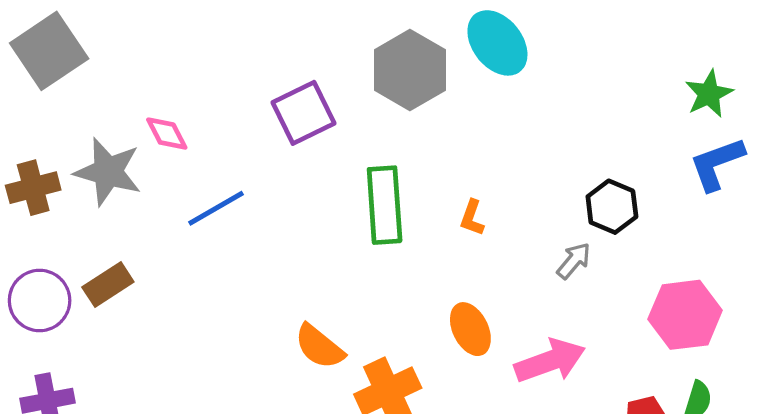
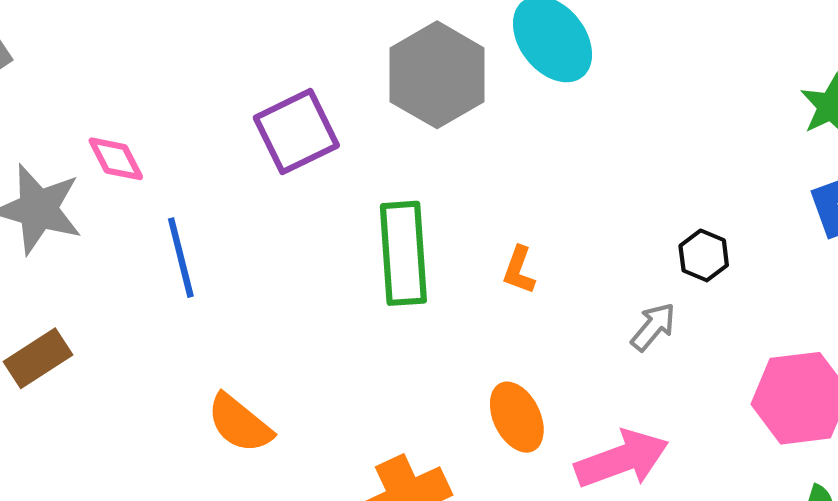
black hexagon: (612, 207) -> (704, 255), size x0.7
blue line: (216, 208) -> (181, 258), turned -74
orange semicircle: (319, 347) -> (240, 423), moved

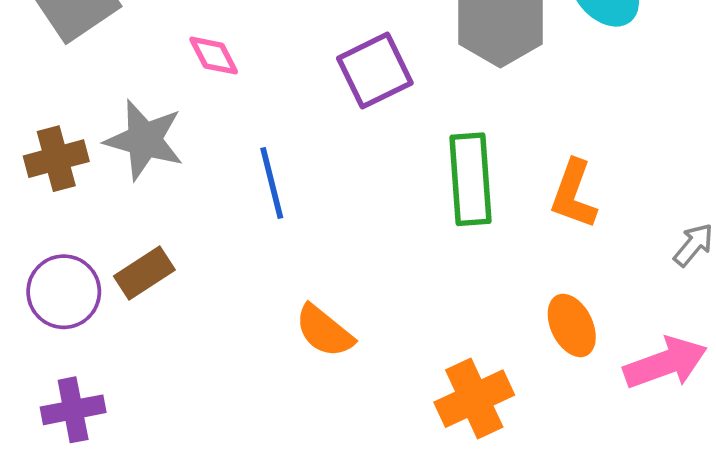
pink diamond: (116, 159) -> (214, 56), moved
orange L-shape: (519, 270) -> (574, 194), size x1.6

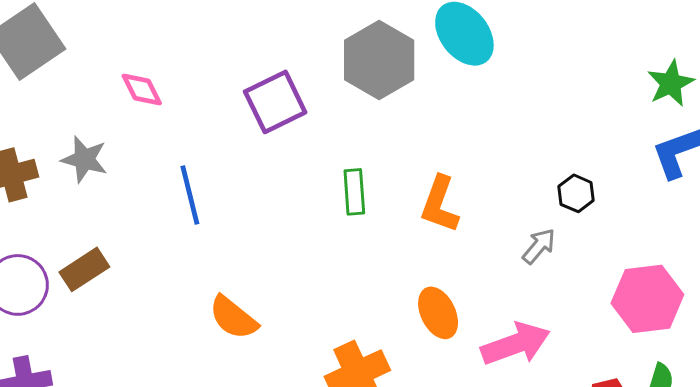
gray star: (144, 140) -> (84, 159), size x0.7
green rectangle: (471, 179) -> (354, 192), size x0.6

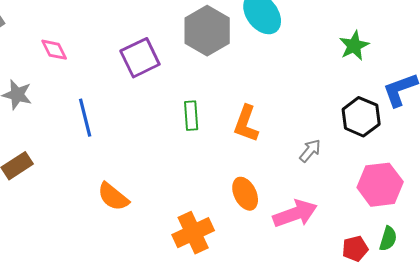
green star: (671, 83) -> (354, 46), moved
black hexagon: (576, 193) -> (361, 117), moved, size x1.6

